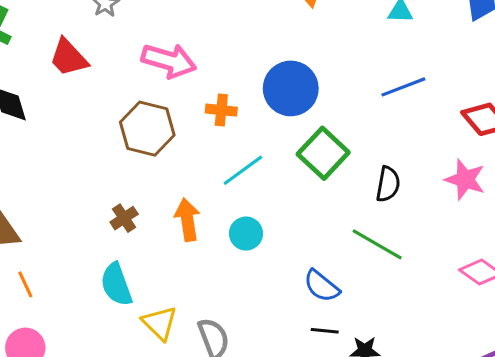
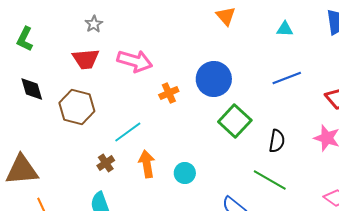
red trapezoid: (69, 58) -> (86, 59), moved, turned -52
orange cross: (221, 110) -> (169, 93), turned -30
brown hexagon: (147, 129) -> (77, 107), moved
cyan line: (243, 170) -> (128, 132), moved

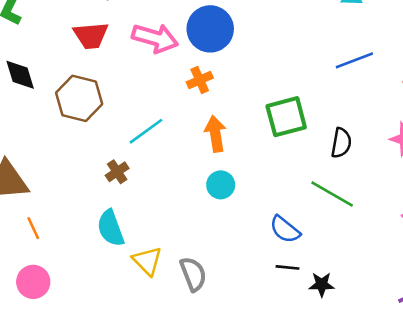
blue circle: (214, 79) -> (210, 29), moved
green square: (235, 121) -> (286, 117), turned 32
orange arrow: (147, 164) -> (215, 134), moved

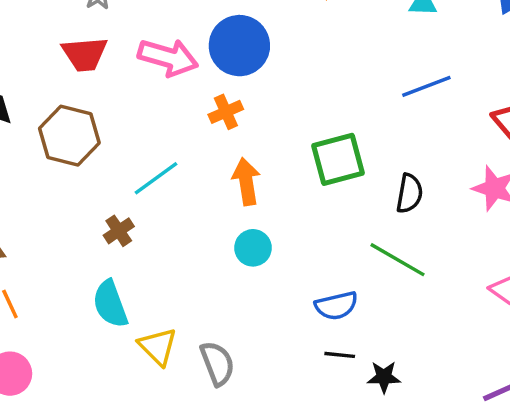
blue semicircle: (285, 229) -> (336, 306), turned -52

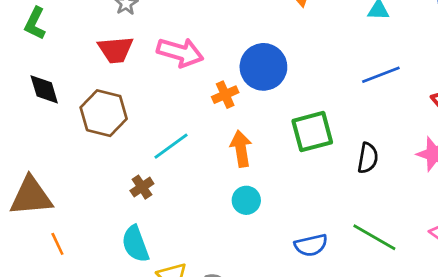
blue circle: (239, 46) -> (263, 67), moved
green line: (397, 260) -> (374, 237), moved

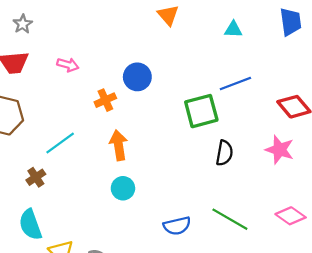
pink arrow: (180, 52) -> (68, 65), size x0.6
blue circle: (263, 67) -> (137, 77), size x0.7
green square: (312, 132) -> (201, 111), moved

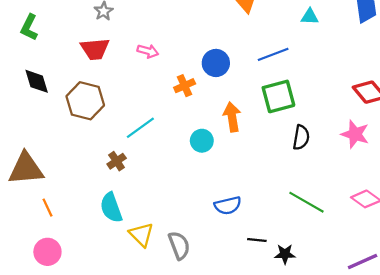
blue line: (235, 84) -> (273, 54), moved
orange arrow: (119, 145) -> (232, 117), moved
cyan circle: (123, 188) -> (202, 141), moved
blue semicircle: (177, 226) -> (228, 205), moved

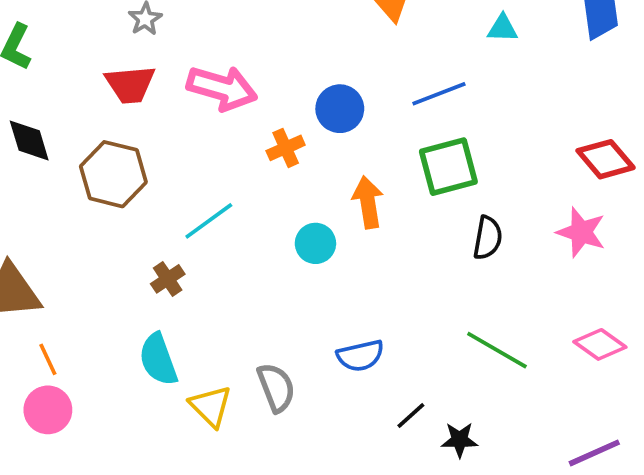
pink arrow: (148, 51) -> (222, 88), size x1.8
black line: (257, 240) -> (411, 416), turned -48
gray semicircle: (179, 245) -> (276, 387), moved
pink circle: (47, 252) -> (48, 410), moved

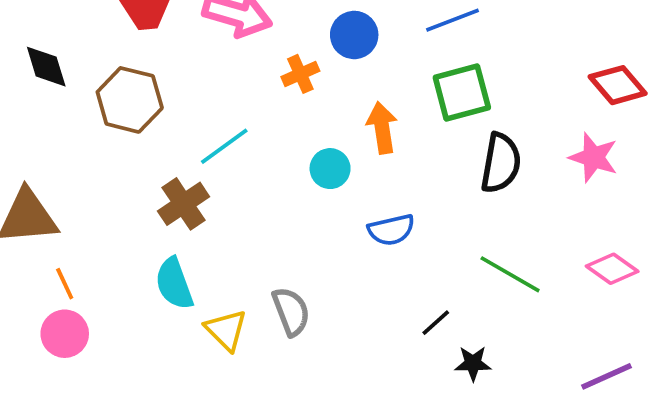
black semicircle: (488, 238) -> (501, 163), size x1.4
brown cross: (168, 279) -> (183, 204), size x1.5
blue semicircle: (360, 356) -> (391, 230), moved
black line: (411, 416) -> (436, 323), moved

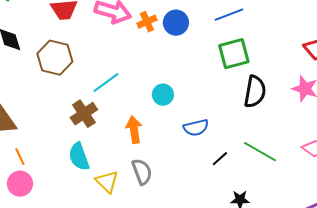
orange cross: (300, 74) -> (147, 22), moved
orange arrow: (382, 128) -> (134, 130), moved
black line: (436, 323) -> (220, 159), moved

